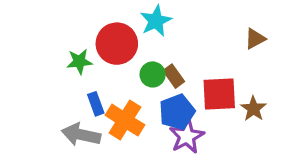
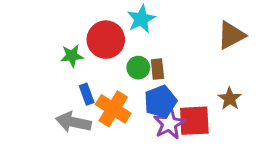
brown triangle: (255, 39) -> (231, 35), size x1.5
brown rectangle: (174, 76) -> (157, 69), turned 30
red square: (219, 94) -> (194, 121), moved

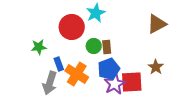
green star: (72, 56) -> (39, 47), moved
gray arrow: (73, 122) -> (50, 83), turned -85

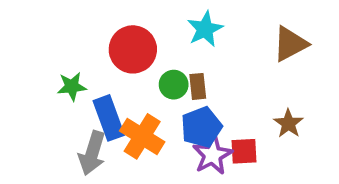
cyan star: (96, 13) -> (205, 29), moved
blue rectangle: (59, 64) -> (109, 118), size x1.6
red square: (132, 82) -> (244, 151), size x0.7

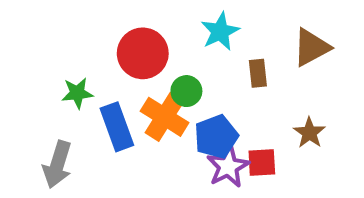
brown rectangle: (198, 86) -> (258, 73), moved
orange cross: (142, 136) -> (165, 117), moved
gray arrow: (92, 153) -> (57, 164), moved

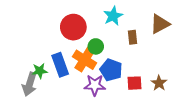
green star: (77, 93) -> (40, 71), moved
brown star: (309, 133) -> (159, 83), moved
blue pentagon: (216, 137) -> (111, 70), turned -30
purple star: (228, 166) -> (95, 85), moved, turned 30

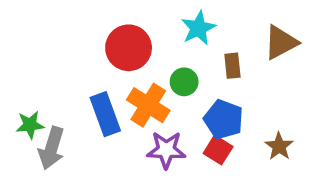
green circle: (96, 46) -> (184, 82), moved
blue pentagon: (111, 70) -> (223, 119), moved
green star: (40, 71) -> (30, 125), moved
red square: (134, 83) -> (218, 150), moved, turned 35

